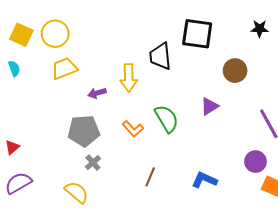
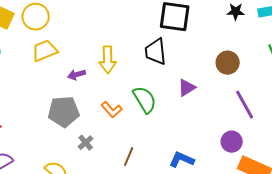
black trapezoid: (160, 56) -> (156, 52), moved
brown circle: (235, 71) -> (228, 63), moved
gray cross: (93, 163) -> (86, 143), moved

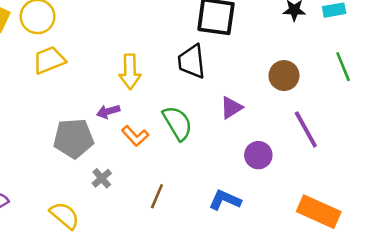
purple arrow: (77, 75) -> (108, 111), moved
purple circle: (232, 142) -> (258, 155), moved

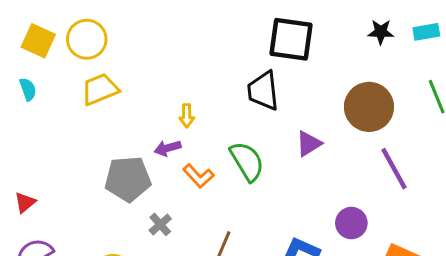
yellow arrow: (130, 72) -> (187, 116), moved, size x0.6
brown circle: (284, 76) -> (369, 107), size x1.4
purple circle: (258, 155) -> (351, 223), moved

